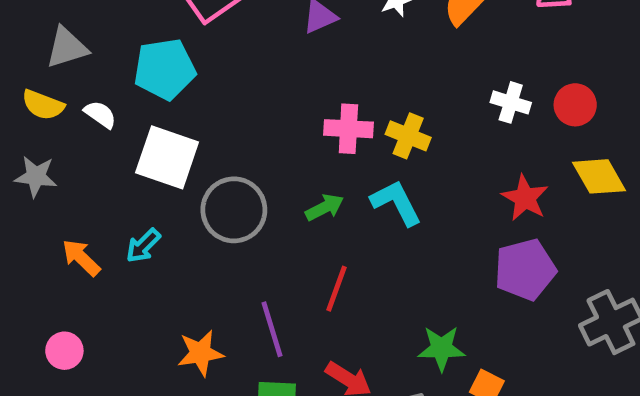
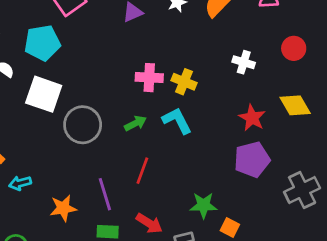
red circle: (575, 105) -> (294, 48), moved
cyan arrow: (143, 246) -> (20, 183), moved, turned 30

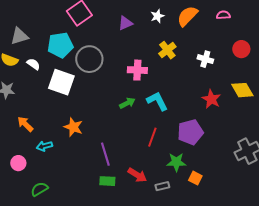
yellow cross: (184, 82) -> (167, 50), moved, turned 30
gray circle: (83, 125) -> (89, 59), moved
purple pentagon: (252, 159) -> (190, 132), moved
red line: (142, 171) -> (152, 137), moved
orange star: (63, 208) -> (73, 127), moved, turned 30

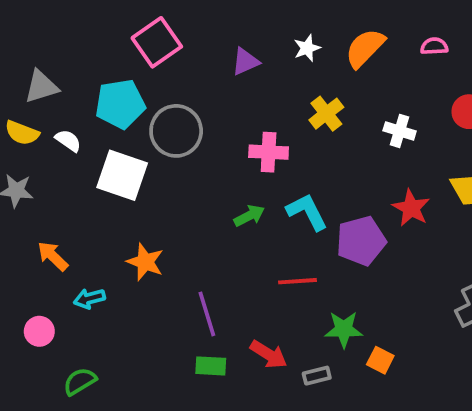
purple pentagon: (190, 132) -> (361, 241), moved
red line: (152, 137) -> (297, 281), turned 66

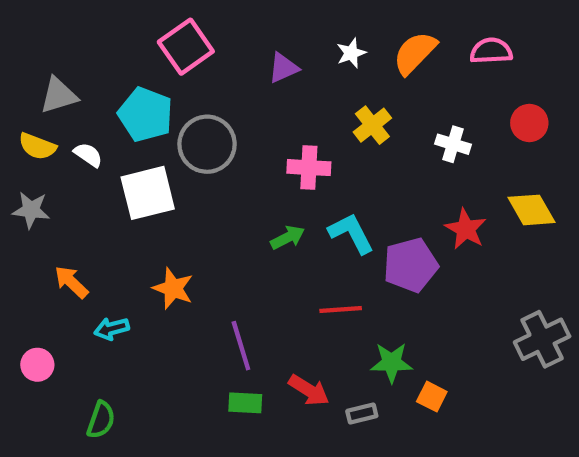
pink semicircle: (434, 46) -> (491, 51), size x1.4
cyan pentagon: (120, 104) -> (146, 115), turned 30
white square: (122, 175) -> (148, 193), turned -33
pink circle: (39, 331) -> (37, 365), moved
green semicircle: (80, 381) -> (101, 420), turned 140

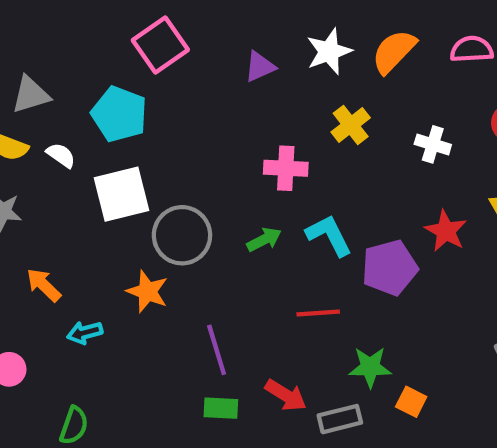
white star: (351, 53) -> (329, 51), size x1.5
gray circle: (207, 144) -> (182, 235), moved
gray rectangle: (362, 413) -> (340, 419), size x1.4

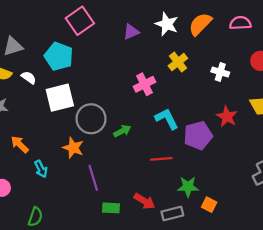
white star: (329, 51) -> (167, 24), turned -30
pink cross: (286, 168) -> (144, 84), turned -30
green arrow: (264, 240) -> (122, 131), moved
cyan arrow: (85, 333) -> (41, 169), turned -102
purple line: (217, 350) -> (93, 178), moved

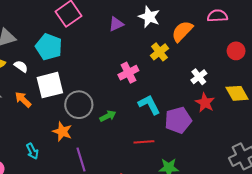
orange semicircle: (200, 24) -> (182, 31), moved
white cross: (220, 72) -> (199, 77), moved, turned 35
orange arrow: (20, 144) -> (23, 100), moved

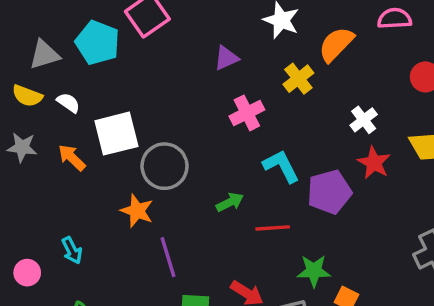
purple triangle: (116, 24) -> (226, 58), moved
cyan pentagon: (49, 47) -> (98, 43), moved
green arrow: (108, 116) -> (230, 202), moved
cyan arrow: (32, 151) -> (72, 250), moved

